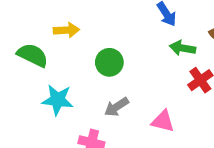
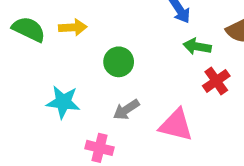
green semicircle: (33, 55) -> (29, 29), moved
pink triangle: (163, 121) -> (176, 125), size x1.4

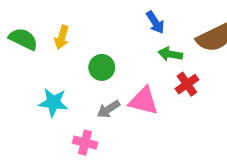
yellow arrow: (73, 27) -> (62, 37), turned 110
pink triangle: (176, 125) -> (144, 101), moved

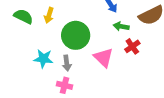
green circle: (102, 67) -> (76, 35), size x1.6
pink triangle: (144, 101) -> (103, 58), turned 30
gray arrow: (108, 109) -> (67, 63), moved, turned -64

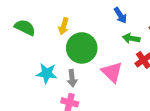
yellow arrow: (49, 15) -> (64, 26), moved

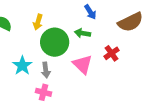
green arrow: (131, 38) -> (83, 33), moved
cyan star: (47, 73) -> (22, 66), turned 30

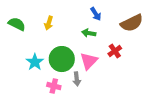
green circle: (55, 42) -> (62, 59), moved
pink triangle: (83, 64) -> (89, 61), turned 30
gray arrow: (46, 70) -> (77, 79), moved

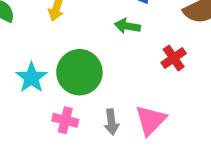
pink triangle: (89, 61) -> (151, 120), moved
gray arrow: (77, 79) -> (111, 122), moved

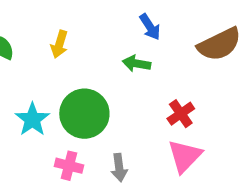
red cross: (174, 58) -> (181, 114), moved
pink triangle: (151, 120) -> (185, 156), moved

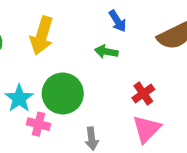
yellow arrow: (59, 44) -> (42, 35), size x1.6
pink cross: (69, 166) -> (39, 124), moved

